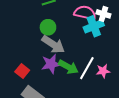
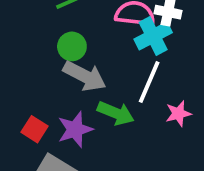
purple star: (51, 64) -> (75, 129), moved
white line: (87, 68) -> (149, 82), moved

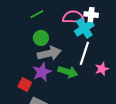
gray arrow: (85, 76) -> (49, 53), turned -35
purple star: (75, 129) -> (42, 72), moved

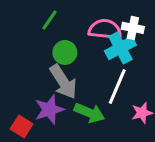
green line: (37, 14) -> (49, 20), turned -32
green circle: (41, 38) -> (65, 52), moved
gray arrow: (49, 53) -> (63, 82), turned 65

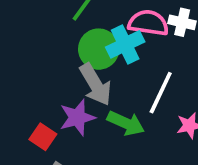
cyan cross: (120, 48) -> (125, 44), moved
green circle: (65, 52) -> (99, 49), size x1.4

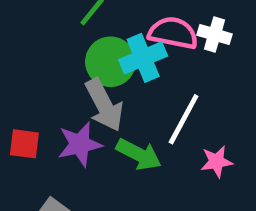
red square: (43, 137) -> (24, 144), moved, turned -30

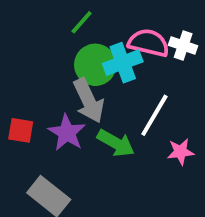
purple star: (80, 144) -> (67, 133), turned -30

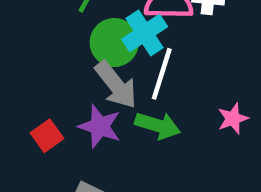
white line: (154, 115) -> (162, 74), moved
red square: (21, 130) -> (47, 136), turned -32

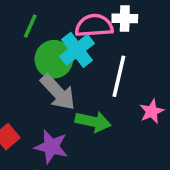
white line: (162, 74) -> (119, 76), moved
purple star: (100, 126) -> (51, 147), moved

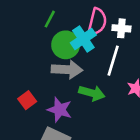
white cross: (125, 18) -> (121, 28), moved
pink semicircle: (94, 26) -> (97, 22), turned 104
gray arrow: (58, 92) -> (67, 70), turned -48

